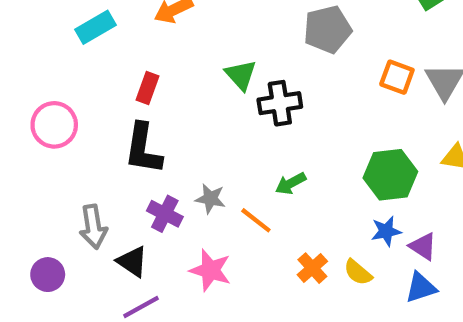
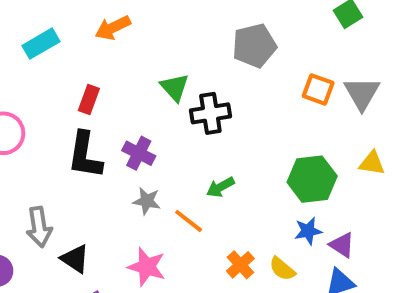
purple cross: (165, 214) -> (139, 153), moved

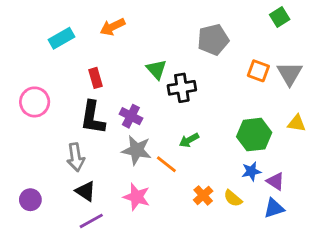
red rectangle: (89, 99) -> (96, 78), turned -36
gray star: (147, 201) -> (137, 150), size x1.5
gray arrow: (39, 227) -> (76, 157), moved

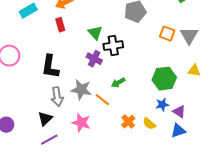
red rectangle: (96, 78) -> (60, 25), moved
purple cross: (131, 116) -> (94, 59), moved
gray arrow: (76, 157) -> (57, 97), moved
black triangle: (86, 191) -> (45, 119), turned 42

